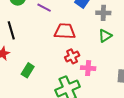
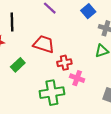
red trapezoid: (65, 31) -> (44, 44), moved

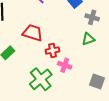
green cross: (52, 93) -> (41, 79), turned -30

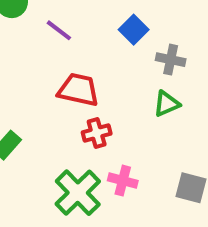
red trapezoid: (33, 33) -> (78, 90), moved
pink cross: (65, 65) -> (123, 181), moved

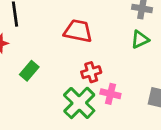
red cross: (97, 133) -> (91, 72), moved

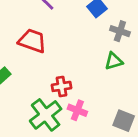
red trapezoid: (78, 31) -> (32, 41), moved

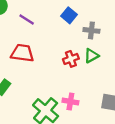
red cross: (62, 86) -> (71, 59), moved

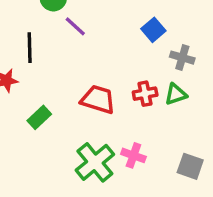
purple line: (27, 20) -> (75, 26), moved
red trapezoid: (22, 53) -> (98, 99), moved

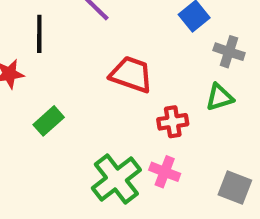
red cross: (145, 94) -> (173, 122), moved
red trapezoid: (98, 99) -> (131, 74), moved

